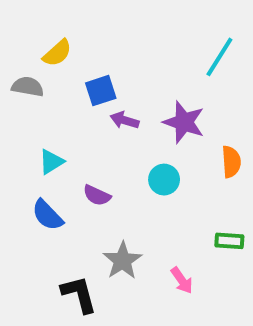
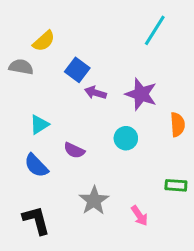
cyan line: (219, 57) -> (155, 30), moved
blue square: (101, 91) -> (77, 70), turned -35
black L-shape: (79, 294) -> (36, 220), moved

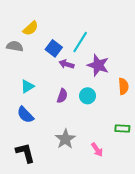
cyan line: (155, 30) -> (80, 42), moved
purple semicircle: (74, 150) -> (62, 96), moved, turned -96

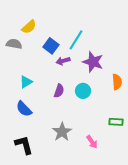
purple arrow: (66, 64) -> (63, 61), turned -32

